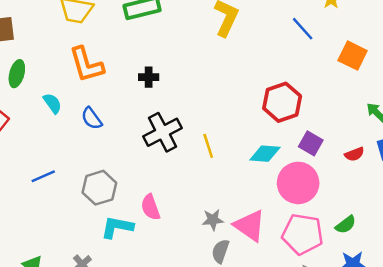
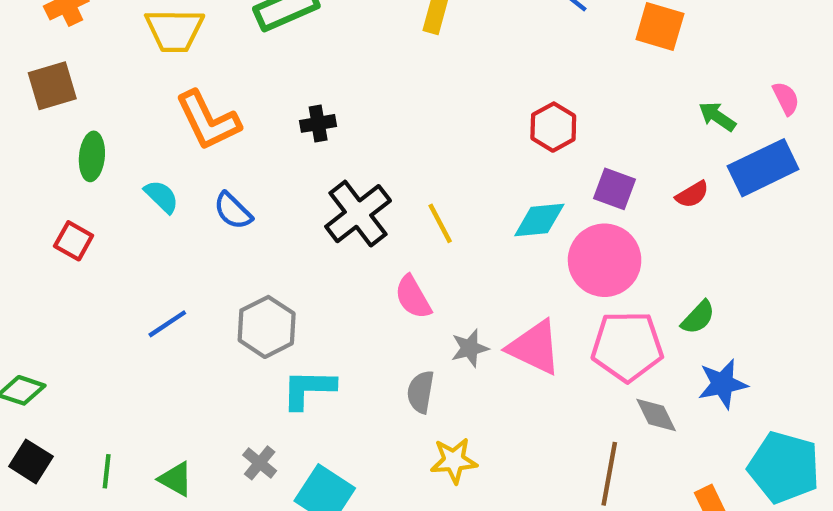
red hexagon: (282, 102) -> (553, 127), size x0.7
pink semicircle: (151, 207) -> (413, 297), moved
gray semicircle: (220, 251) -> (421, 392), moved

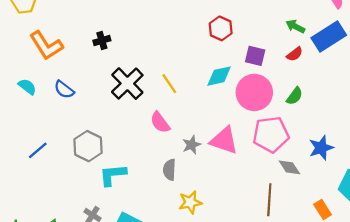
green arrow: (717, 116) -> (295, 26), moved
green semicircle: (698, 317) -> (295, 96), moved

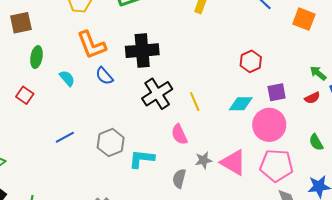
black cross: (102, 41) -> (142, 51), size x2.0
purple square: (255, 56) -> (277, 92), turned -36
blue semicircle: (64, 90) -> (104, 76), moved
green semicircle: (295, 96) -> (316, 142), moved, turned 102
cyan L-shape: (113, 175) -> (141, 159), moved

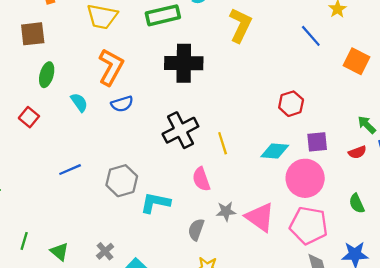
orange L-shape: (91, 45) -> (111, 67), turned -136
black cross: (142, 51) -> (184, 63), moved
blue semicircle: (104, 76) -> (122, 104), turned -72

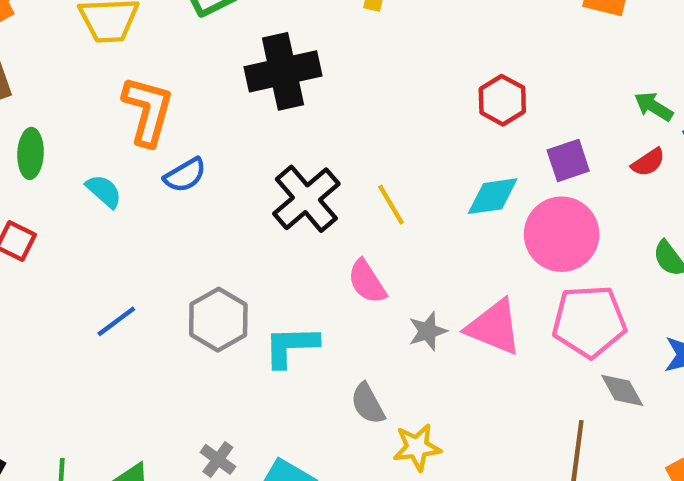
gray semicircle: (196, 230) -> (368, 404), moved, turned -35

